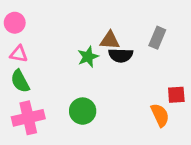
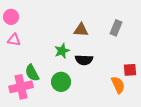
black semicircle: (121, 55) -> (84, 60), moved
green star: (88, 57) -> (62, 51), moved
green semicircle: (20, 81) -> (32, 73), moved

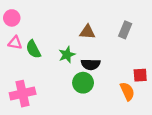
green semicircle: (32, 73) -> (33, 49), moved
green circle: (61, 82) -> (83, 83), moved

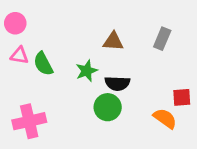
orange semicircle: (127, 91) -> (165, 118), turned -30

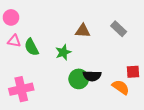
gray rectangle: (162, 39) -> (119, 29), turned -70
black semicircle: (117, 83) -> (92, 76), moved

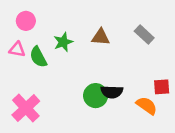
pink circle: (11, 17) -> (26, 21), moved
green star: (63, 52) -> (63, 42), moved
pink cross: (21, 89) -> (26, 108), turned -30

